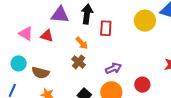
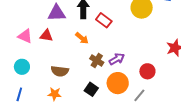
red rectangle: (106, 28) -> (104, 20), turned -49
brown cross: (79, 62) -> (97, 60), moved
brown semicircle: (40, 73) -> (60, 71), moved

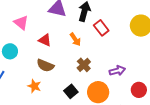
red triangle: (46, 36) -> (45, 40), moved
purple arrow: (117, 59) -> (117, 71), moved
red circle: (147, 71) -> (139, 90), moved

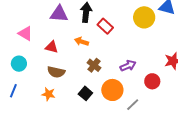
orange arrow: (75, 39) -> (82, 42), turned 152

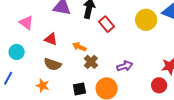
orange arrow: (82, 42) -> (79, 47), moved
red circle: (152, 81) -> (159, 85), moved
black square: (85, 93) -> (79, 89), turned 32

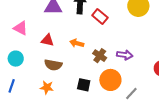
brown cross: (91, 62) -> (100, 56), moved
purple arrow: (125, 66) -> (125, 55), turned 35
black square: (79, 89) -> (84, 85), turned 32

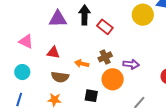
orange arrow: (77, 43) -> (82, 64), moved
brown cross: (100, 56) -> (105, 57), moved, turned 32
orange circle: (110, 80) -> (113, 79), moved

